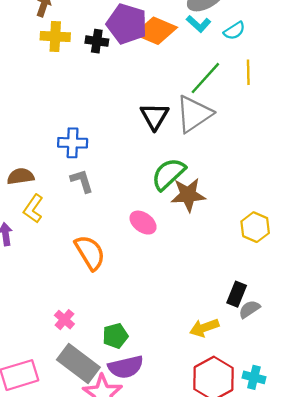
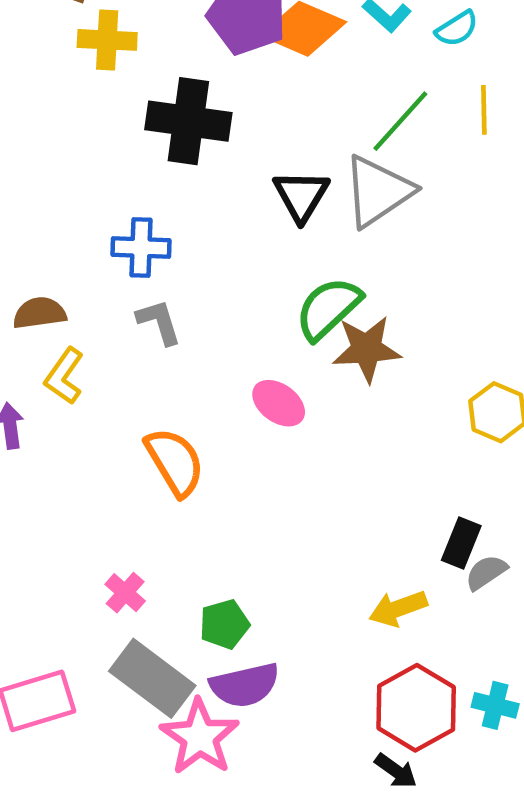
black cross: (97, 41) -> (188, 121), moved, size x1.8

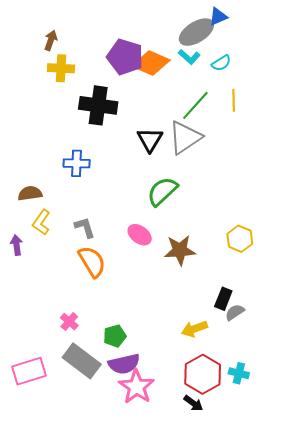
gray L-shape: (159, 322) -> (85, 227), moved
brown star: (367, 349) -> (180, 250), moved
pink star: (200, 737) -> (136, 387), moved

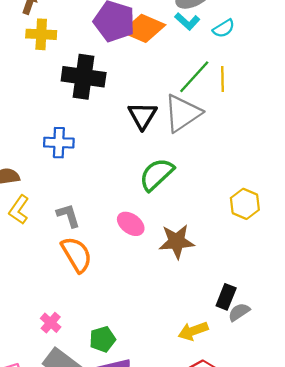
yellow line: (234, 100) -> (223, 79), moved
yellow hexagon: (240, 239) -> (245, 204), moved

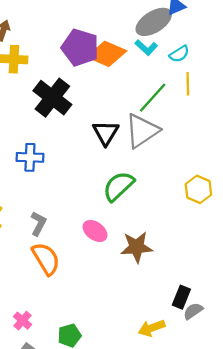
black cross: (84, 77) -> (52, 98), turned 30
yellow line: (223, 79) -> (188, 84), moved
yellow hexagon: (245, 204) -> (198, 189), moved
gray L-shape: (68, 216) -> (38, 224), turned 45

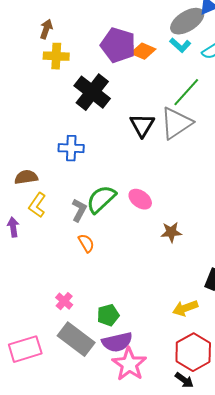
orange diamond: (107, 54) -> (143, 51), size x0.7
green semicircle: (118, 186) -> (101, 199), moved
pink ellipse: (95, 231) -> (140, 199), moved
brown star: (137, 247) -> (171, 232), size x0.7
orange semicircle: (46, 259) -> (86, 243), size x0.6

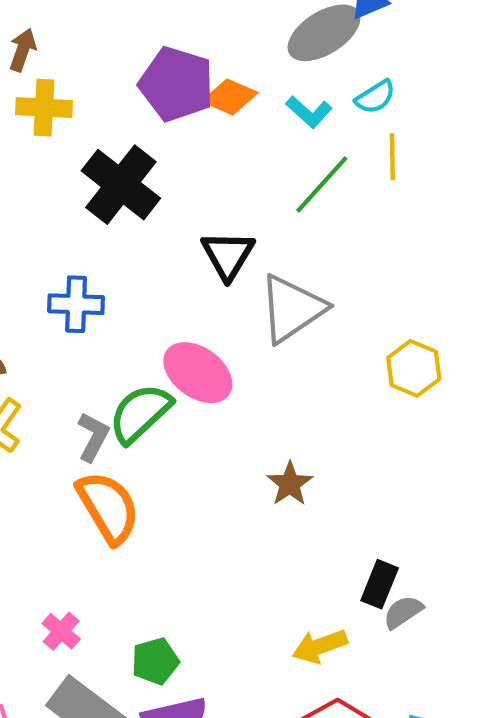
cyan L-shape: (180, 45) -> (309, 112), moved
gray triangle: (176, 123) -> (292, 309), moved
pink ellipse: (140, 199) -> (198, 373), moved, size x1.4
brown star: (171, 232) -> (290, 484), turned -30
orange semicircle: (86, 243) -> (108, 507), size x1.8

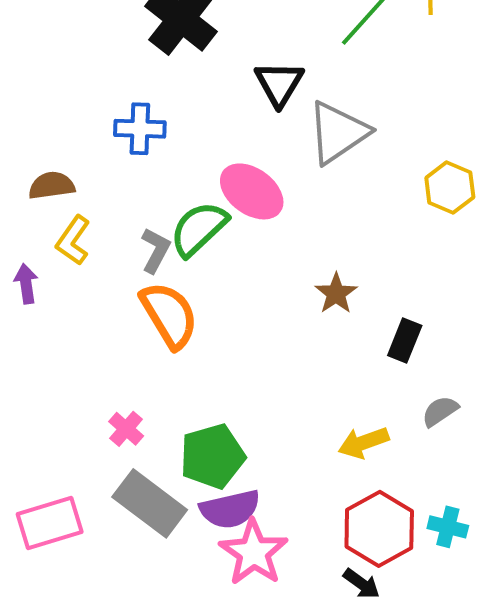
black rectangle: (380, 584) -> (405, 341), moved
green pentagon: (155, 661) -> (212, 456), size x1.5

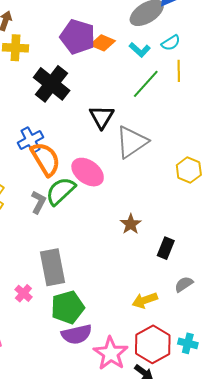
blue cross: (140, 129) -> (30, 140), turned -30
orange semicircle: (169, 315) -> (46, 159), moved
gray rectangle: (150, 503) -> (53, 267), moved, turned 42
pink star: (254, 552) -> (111, 353), moved

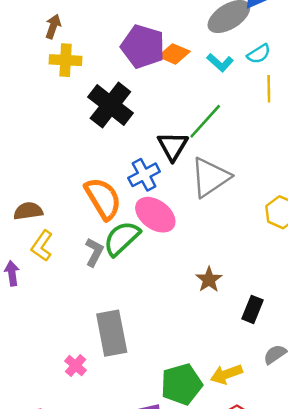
green line: (146, 84) -> (205, 121), moved
blue cross: (30, 140) -> (144, 175), moved
green pentagon: (68, 307) -> (181, 384), moved

